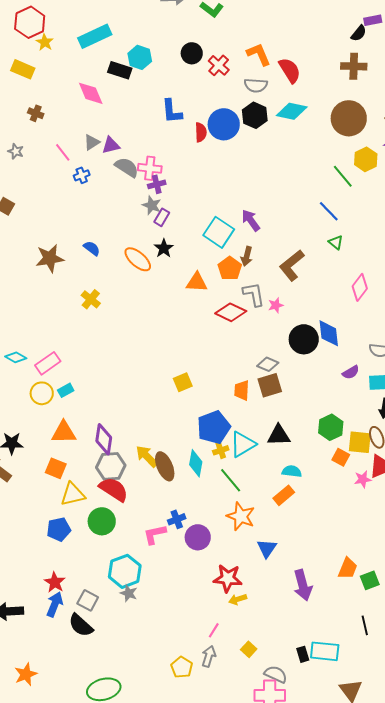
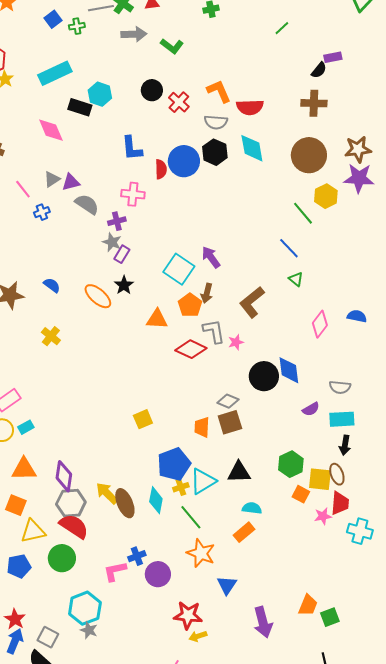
red semicircle: (290, 70) -> (250, 107), turned 120
cyan diamond: (292, 111) -> (252, 148), turned 68
pink cross: (150, 168) -> (133, 194), moved

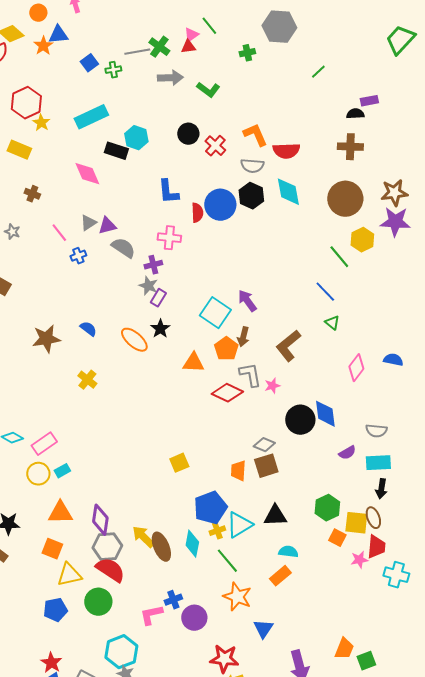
black semicircle: (319, 70) -> (355, 114), turned -132

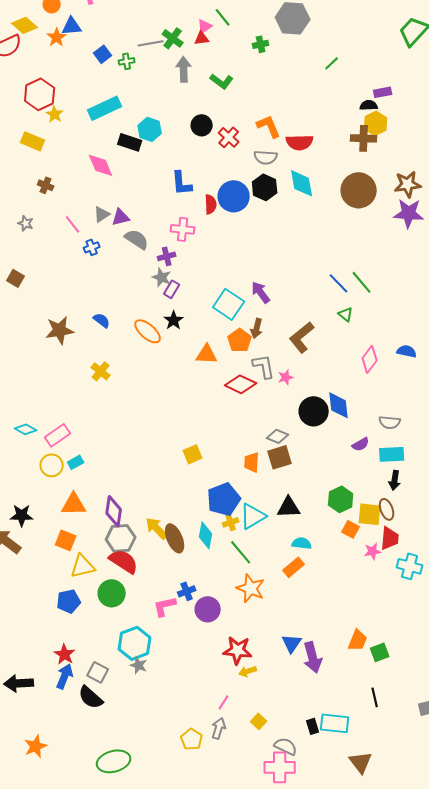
gray arrow: (170, 78) -> (184, 69), turned -90
yellow hexagon: (362, 240) -> (376, 123), moved
green line: (339, 257) -> (362, 282), moved
blue triangle: (263, 629) -> (292, 643), moved

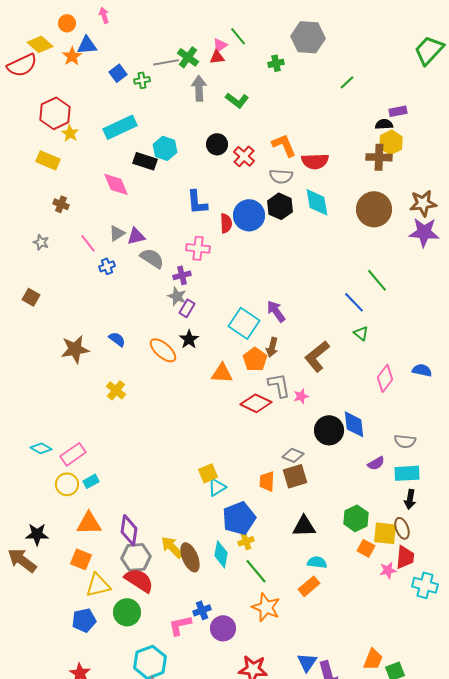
green line: (362, 282) -> (377, 280), moved
cyan triangle: (253, 516) -> (217, 487), moved, size x0.7

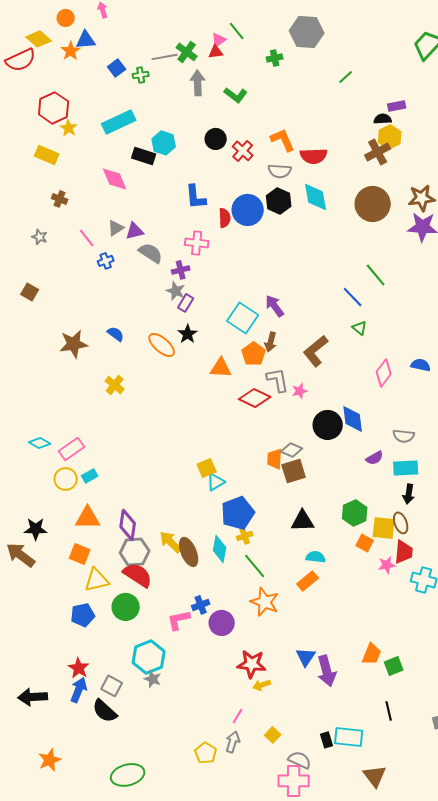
brown cross: (379, 157) -> (378, 152), turned -30
orange trapezoid: (267, 481) -> (275, 459), moved

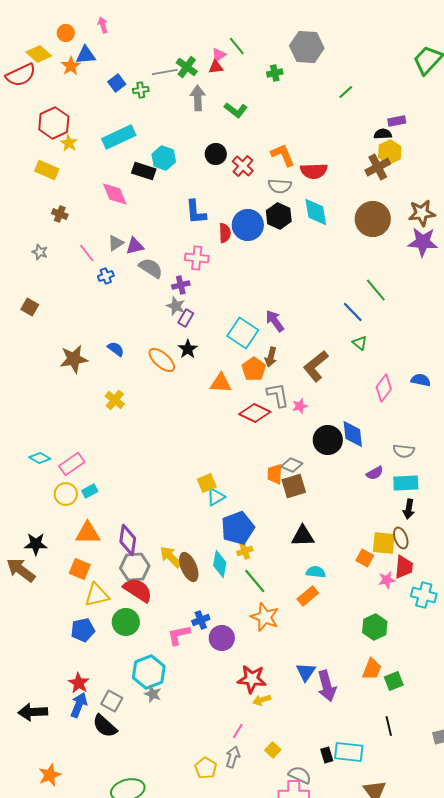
green hexagon: (355, 513) -> (375, 627), moved

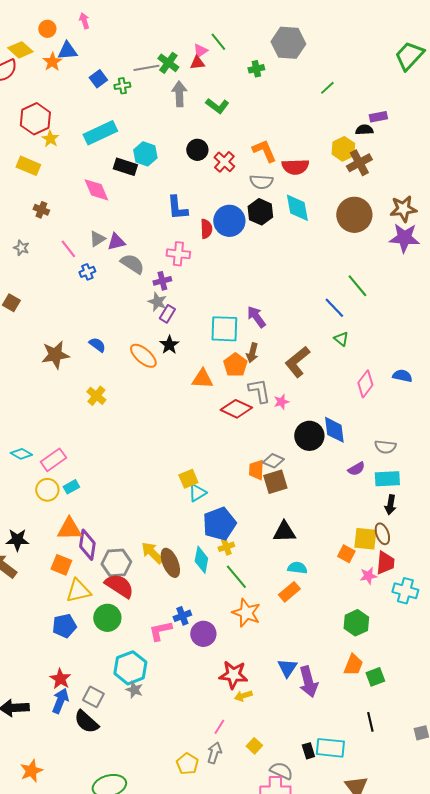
yellow hexagon: (390, 152) -> (343, 149), moved
cyan square: (243, 333) -> (224, 329), turned -32
purple diamond: (128, 540) -> (87, 545), moved

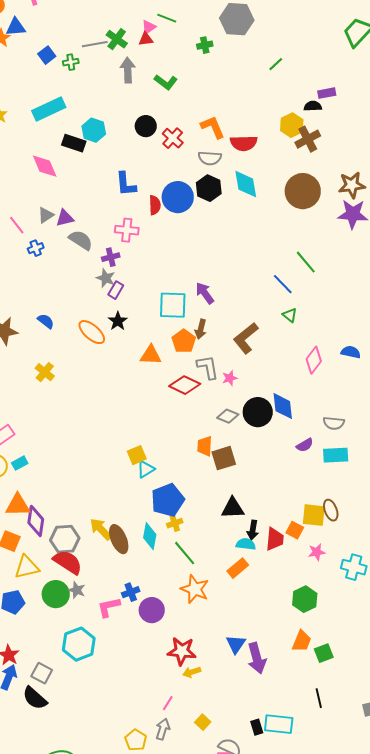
green line: (218, 42) -> (167, 18), turned -30
gray diamond: (273, 461) -> (228, 416), moved
black arrow: (390, 505) -> (253, 530), moved
red trapezoid: (385, 563) -> (275, 539), moved
gray star: (134, 690) -> (77, 590), moved

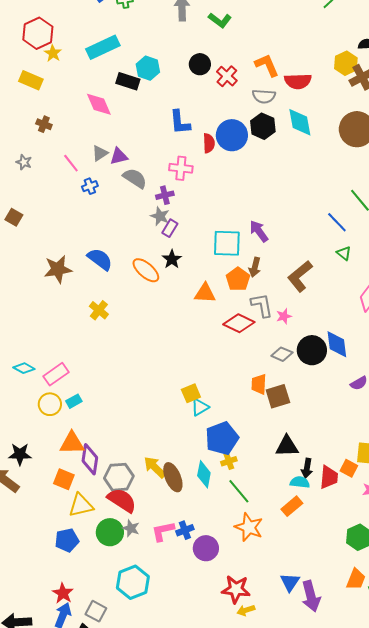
blue semicircle: (46, 321) -> (100, 259), size x1.5
pink L-shape: (109, 607) -> (163, 531), moved

